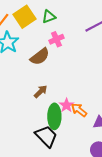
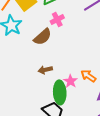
brown arrow: (41, 91) -> (45, 70), turned -144
orange arrow: (79, 110) -> (88, 76), moved

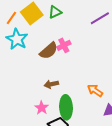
pink cross: (57, 20) -> (64, 45), moved
pink star: (70, 81) -> (42, 108), moved

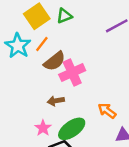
orange line: (11, 18) -> (42, 44), moved
pink cross: (64, 45) -> (72, 72), moved, size x1.5
green ellipse: (66, 107) -> (72, 129), turned 55

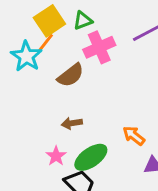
orange line: (42, 44) -> (46, 42), moved
pink cross: (72, 72) -> (99, 47), moved

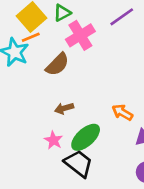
orange line: (46, 42) -> (31, 37), turned 36

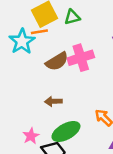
pink cross: (80, 35) -> (81, 58), moved
pink star: (54, 140) -> (31, 136), moved

